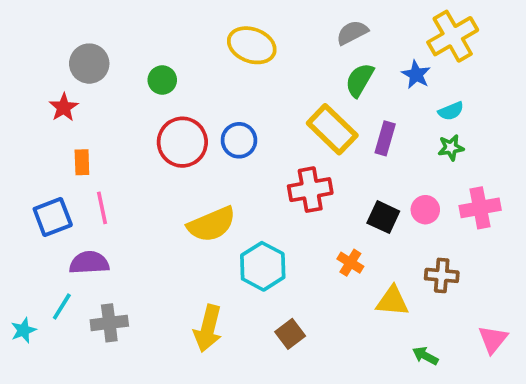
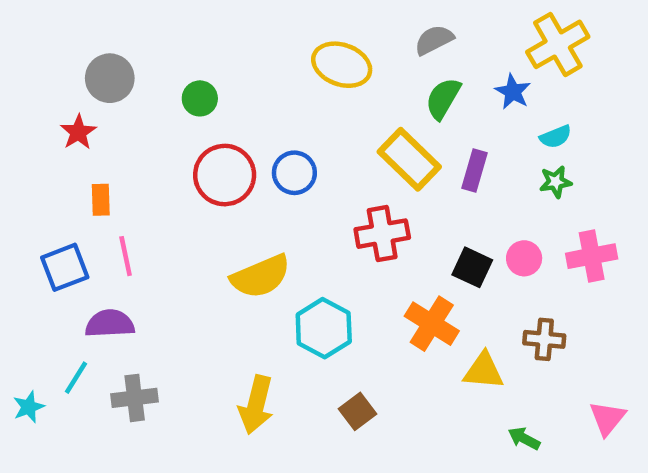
yellow ellipse: (252, 45) -> (342, 65), moved
orange cross: (350, 263) -> (432, 324), size x1.6

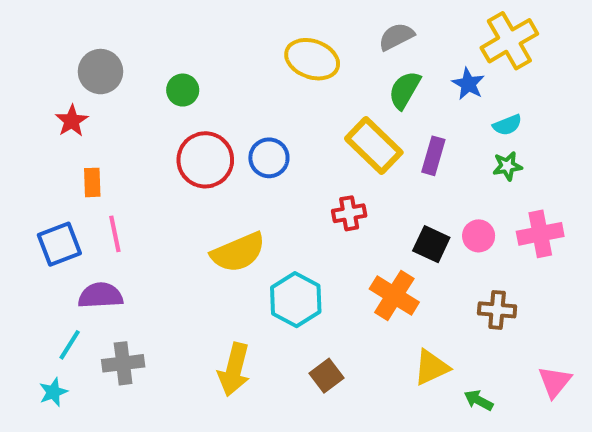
red cross: (382, 234) -> (349, 213), size x0.7
yellow triangle: (484, 371) -> (431, 367), moved, turned -30
cyan star: (29, 407) -> (53, 392), moved

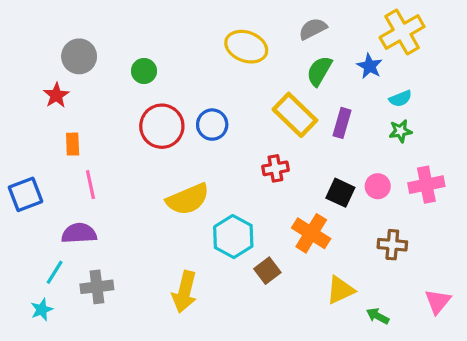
blue square: (59, 244) -> (25, 194), moved
brown square: (327, 376) -> (267, 271), moved

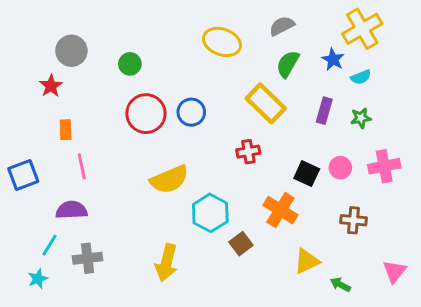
cyan semicircle: (400, 99) -> (361, 77), moved
purple rectangle: (342, 123) -> (324, 111), moved

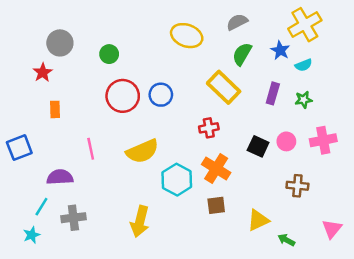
pink line: (82, 166) -> (91, 149), moved
orange cross: (280, 210) -> (216, 169), moved
brown square: (241, 244) -> (216, 205), moved, turned 30

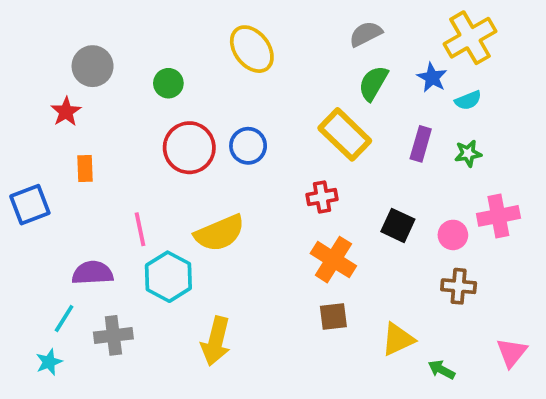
yellow ellipse: (187, 36) -> (252, 49), moved, turned 32
pink circle: (286, 141) -> (453, 235), moved
blue square: (19, 148) -> (30, 205), moved
cyan hexagon: (177, 180) -> (168, 277), moved

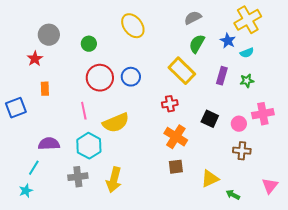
pink line: (140, 229) -> (84, 111), moved
gray cross: (113, 335) -> (78, 177), moved

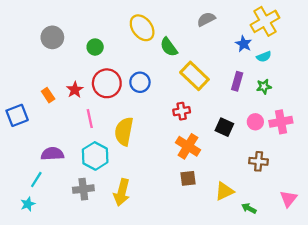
green semicircle: (197, 44) -> (169, 47), moved, turned -66
red star: (35, 59) -> (75, 90), moved
orange rectangle: (45, 89) -> (48, 95), turned -32
yellow semicircle: (116, 123) -> (124, 131), turned 124
pink circle: (239, 124) -> (255, 122), moved

